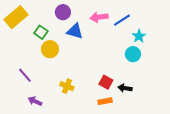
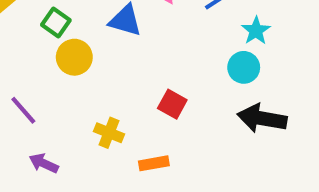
red square: (106, 82) -> (172, 104), moved
black arrow: (125, 88) -> (262, 118), moved, size x1.6
orange rectangle: (105, 101) -> (154, 163), moved

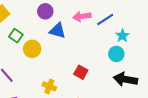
green square: (56, 22) -> (16, 36), moved

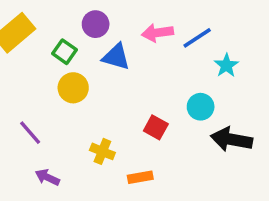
green square: (16, 36) -> (65, 52), moved
cyan circle: (116, 54) -> (201, 107), moved

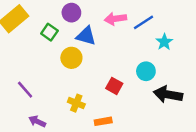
yellow circle: (73, 88) -> (71, 58), moved

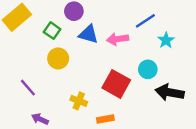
pink arrow: (115, 19) -> (118, 39), moved
yellow circle: (71, 58) -> (58, 58), moved
red square: (114, 86) -> (116, 84), size x1.6

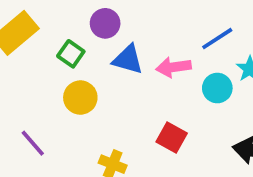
cyan circle: (148, 69) -> (217, 88), moved
red square: (116, 84) -> (172, 137), size x0.7

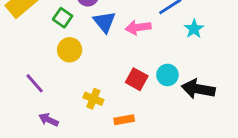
blue triangle: (128, 59) -> (105, 22), turned 35
cyan circle: (217, 88) -> (167, 75), moved

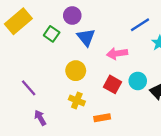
pink arrow: (138, 27) -> (117, 53), moved
yellow circle: (70, 50) -> (76, 71), moved
purple arrow: (49, 120) -> (40, 118), turned 35

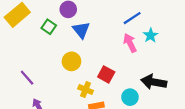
pink arrow: (117, 53) -> (130, 43), moved, turned 72
cyan circle: (138, 81) -> (130, 97), moved
yellow cross: (77, 100) -> (86, 90), moved

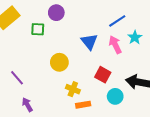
green square: (49, 27) -> (38, 29), turned -32
blue triangle: (81, 30) -> (89, 42), moved
red square: (106, 74) -> (103, 75), moved

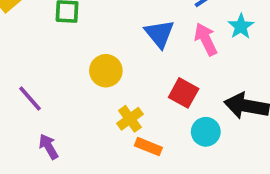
yellow cross: (73, 89) -> (130, 119), turned 32
orange rectangle: (83, 105) -> (148, 147), turned 32

